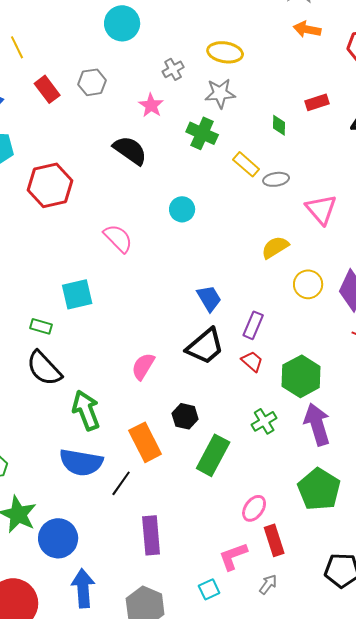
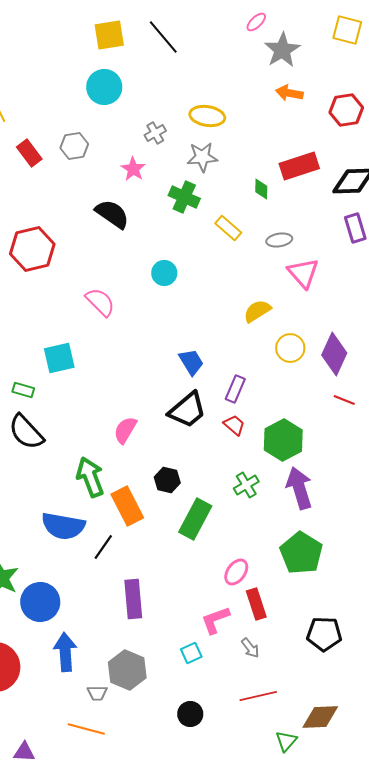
red rectangle: (317, 102) -> (299, 166), size x1.6
gray ellipse: (276, 179) -> (279, 240), moved
green arrow: (86, 410) -> (90, 477), moved
gray arrow: (268, 584) -> (250, 648), turned 105

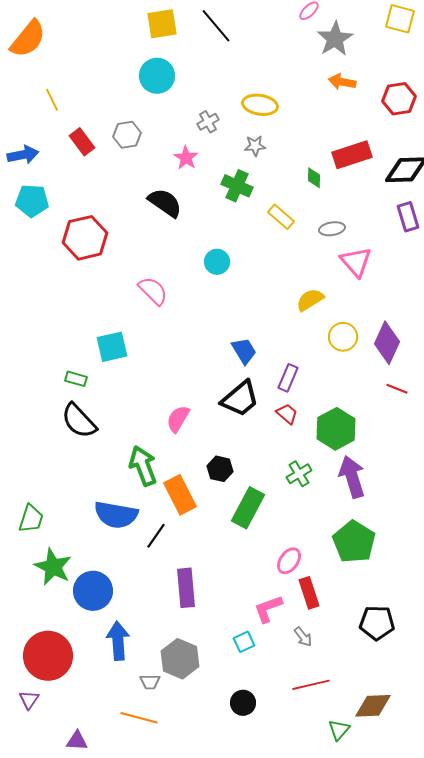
gray star: (202, 157) -> (255, 146), size x0.7

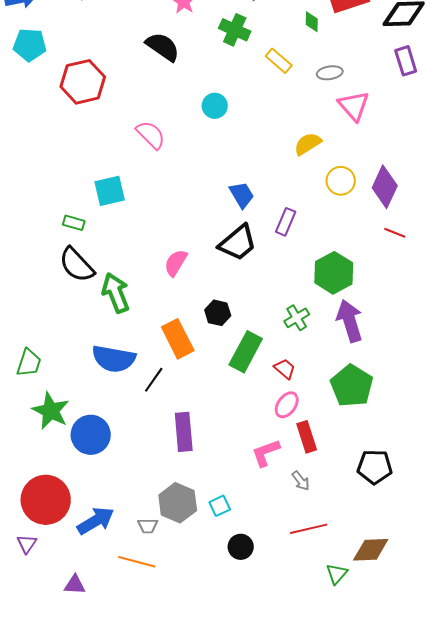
red trapezoid: (287, 414) -> (285, 369), moved
green arrow: (143, 466) -> (116, 293), moved
blue arrow: (118, 641) -> (96, 521), moved, turned 63
cyan square: (244, 642) -> (220, 506), moved

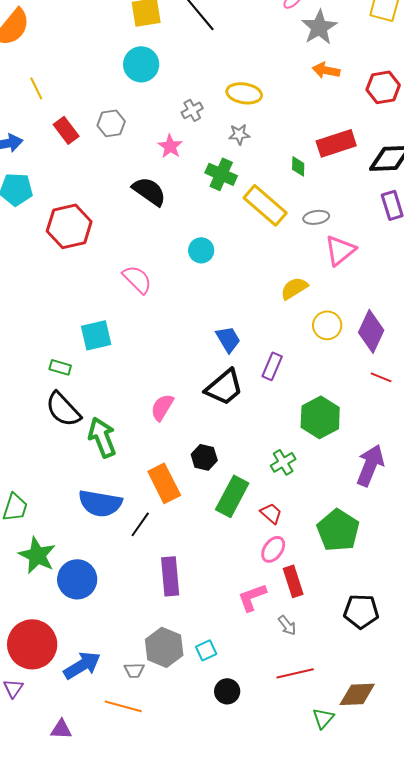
yellow rectangle: (279, 61) -> (265, 205), size x1.6
pink triangle: (354, 106) -> (340, 250), turned 32
purple arrow: (350, 321) -> (370, 465), moved, turned 39

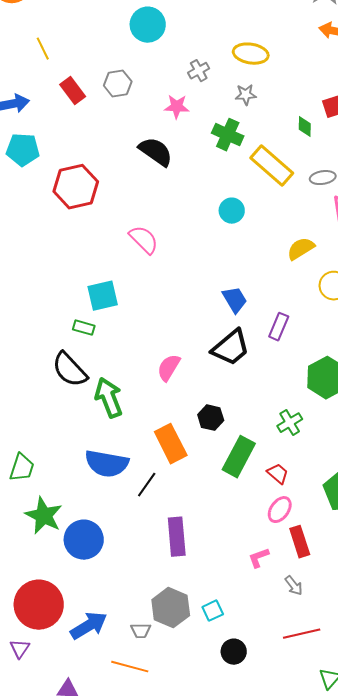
pink star: (170, 146) -> (177, 107), turned -30
cyan circle: (201, 250) -> (232, 211), moved
green rectangle: (60, 367) -> (84, 328), moved
pink L-shape: (252, 597) -> (259, 558), size x0.7

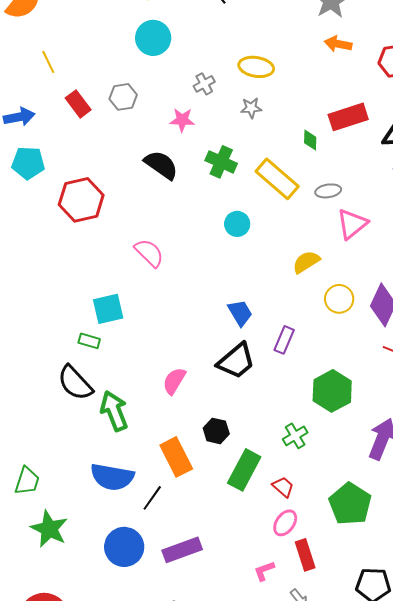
green cross: (228, 135) -> (221, 162), moved
purple rectangle: (177, 537) -> (182, 550), turned 75
blue circle: (84, 540) -> (124, 547), moved

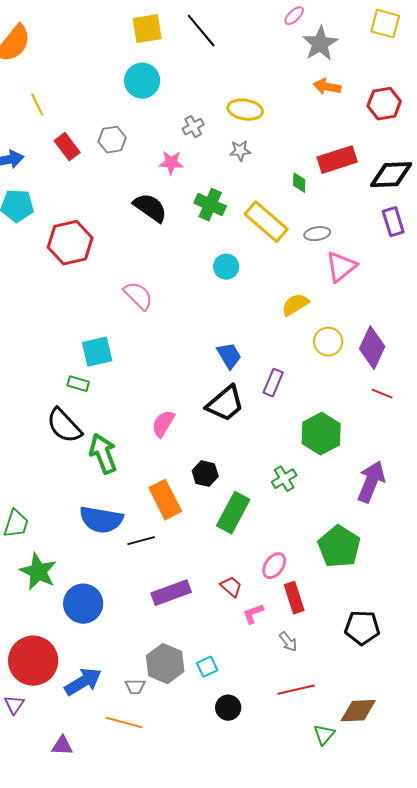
red trapezoid: (283, 487) -> (231, 587), moved
black line: (152, 498) -> (141, 541), turned 40
blue circle: (124, 547) -> (83, 604), moved

